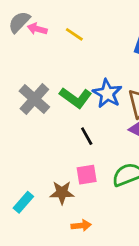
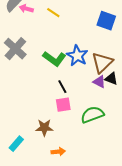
gray cross: (34, 99) -> (15, 49), moved
pink square: (87, 175) -> (63, 105), moved
cyan rectangle: (23, 202) -> (16, 144), moved

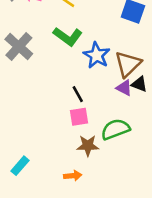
green L-shape: (54, 59) -> (68, 36), moved
brown star: (44, 128) -> (88, 146), moved

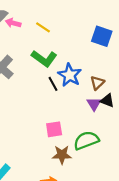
brown triangle: (128, 64) -> (97, 83), size x0.6
purple triangle: (124, 88) -> (94, 104), turned 32
black line: (78, 94) -> (53, 84), moved

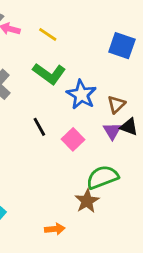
black line: (53, 84) -> (39, 127), moved
pink square: (54, 129) -> (73, 139), moved, turned -35
brown star: (62, 155) -> (87, 201), moved, turned -30

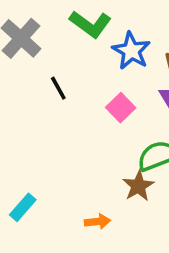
black line: (39, 127) -> (58, 88), moved

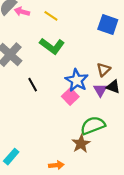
blue star: (131, 51) -> (77, 80), moved

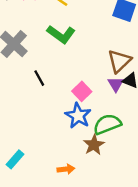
brown triangle: (104, 70) -> (119, 61), size x1.5
blue star: (77, 80) -> (78, 116), moved

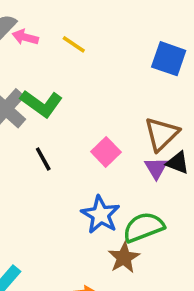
green L-shape: (61, 34) -> (41, 104), moved
pink square: (82, 91) -> (106, 152), moved

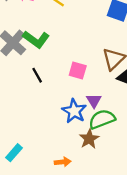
pink square: (106, 152) -> (78, 71), turned -30
purple triangle: (156, 168) -> (94, 101), moved

